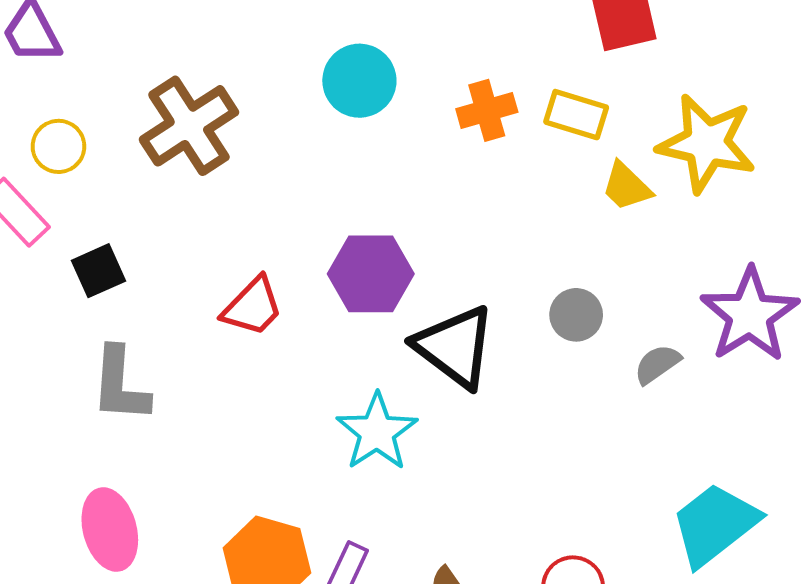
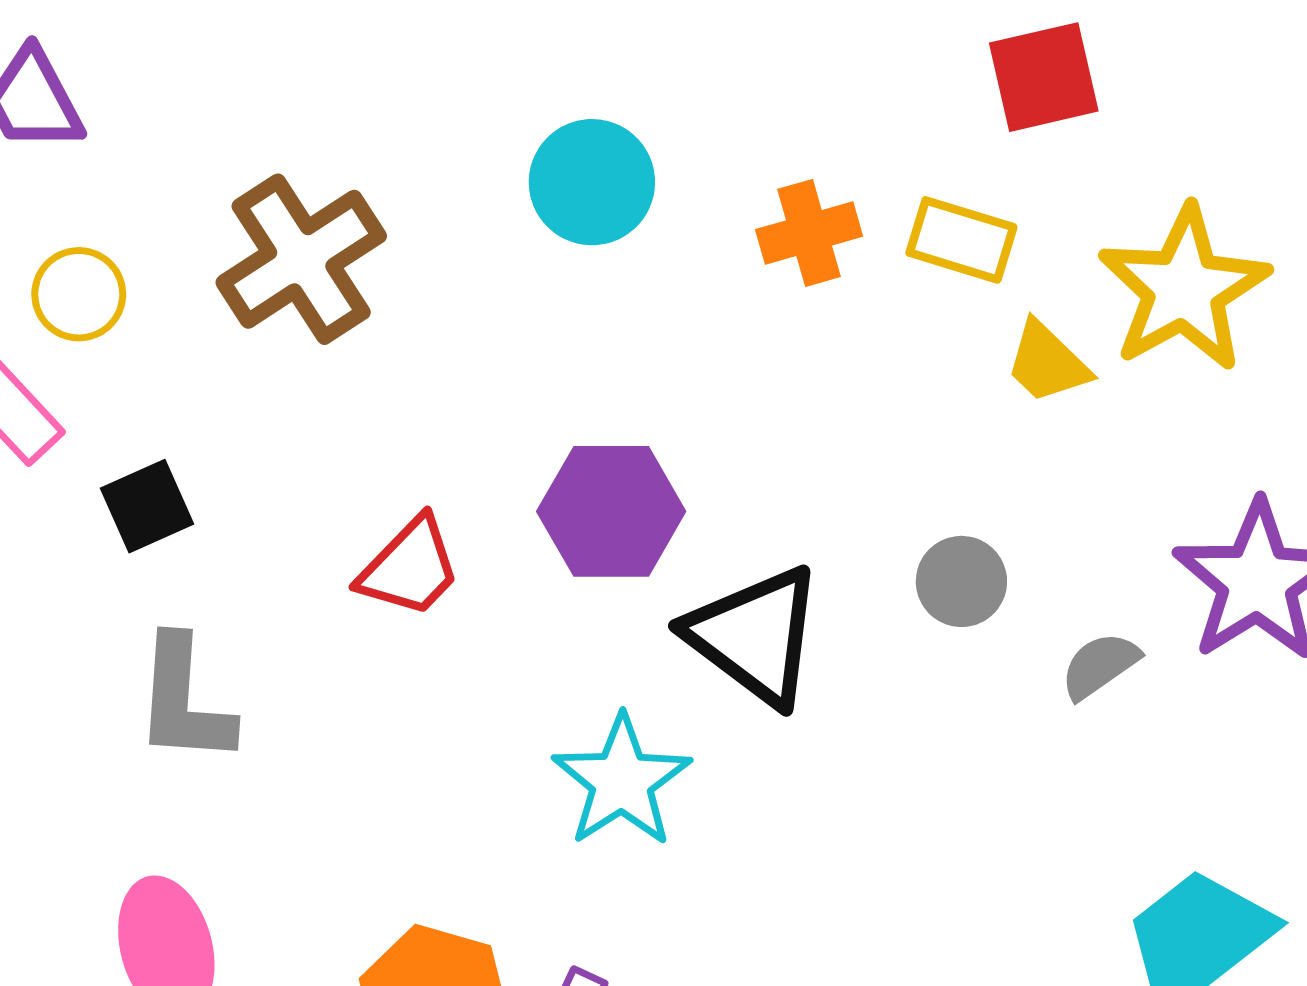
yellow star: (707, 143) -> (1184, 289), turned 30

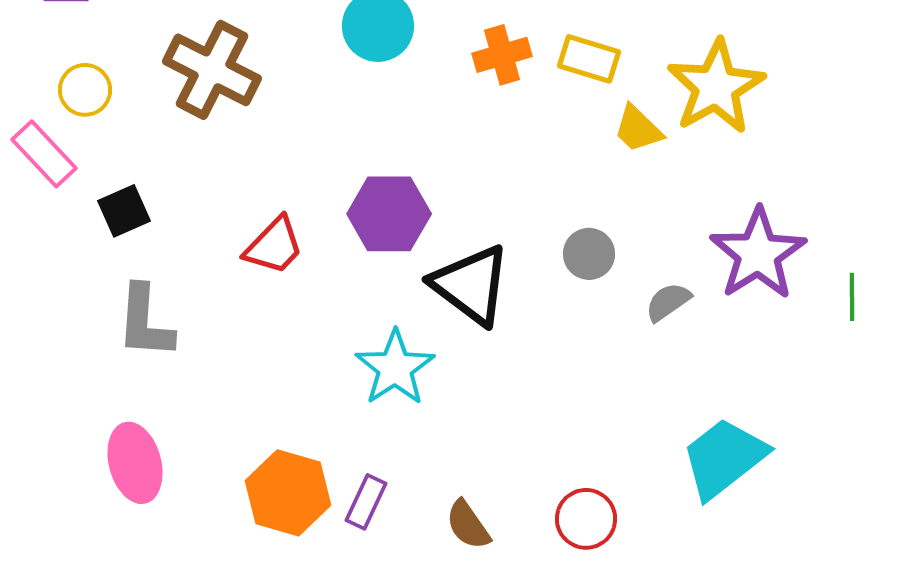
brown cross: (301, 259) -> (212, 70), turned -30

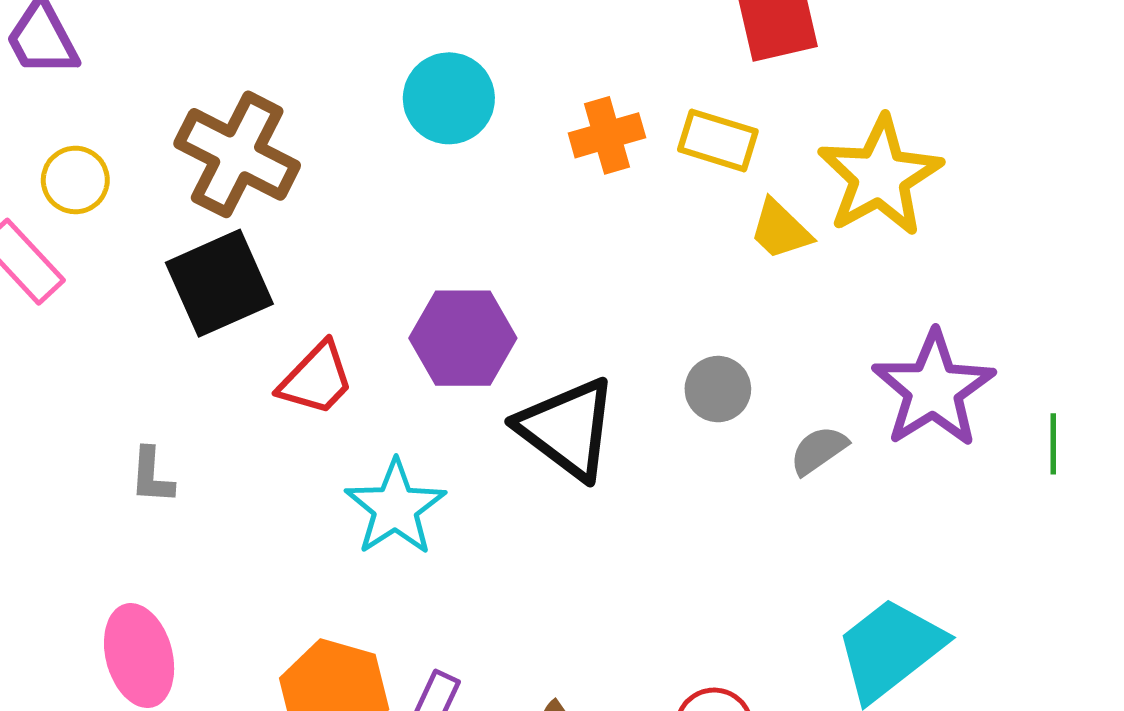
black square: (124, 211) -> (219, 283), moved, size x1.6
gray L-shape: (145, 322) -> (152, 476), size x0.6
cyan star: (395, 368) -> (395, 508), moved

